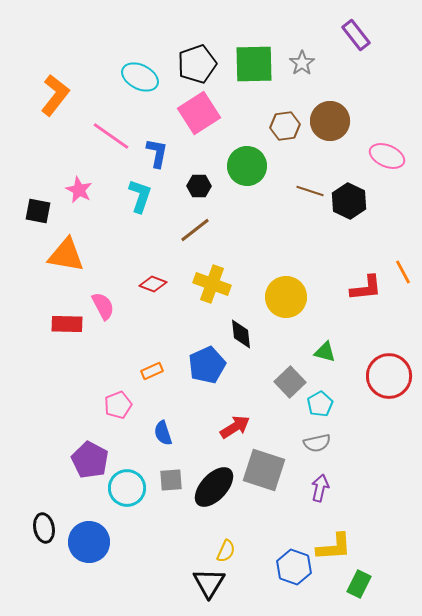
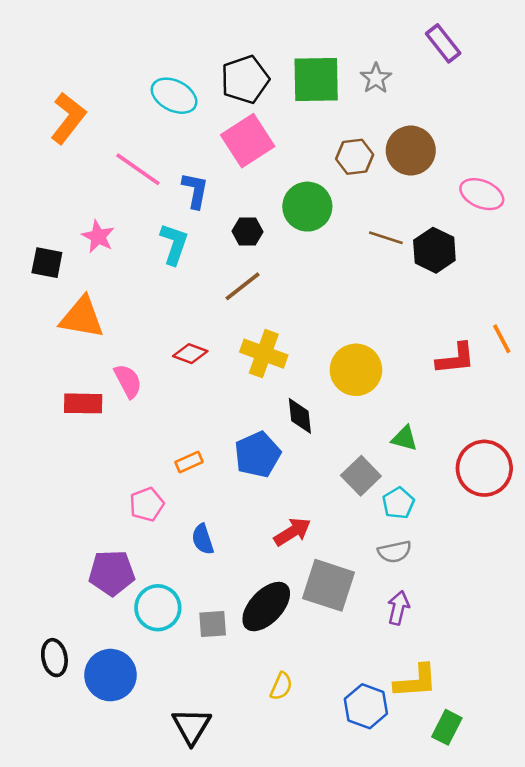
purple pentagon: (90, 460) -> (112, 573), turned -30
gray square: (171, 480) -> (213, 624), moved
black triangle: (209, 583) -> (191, 726), moved

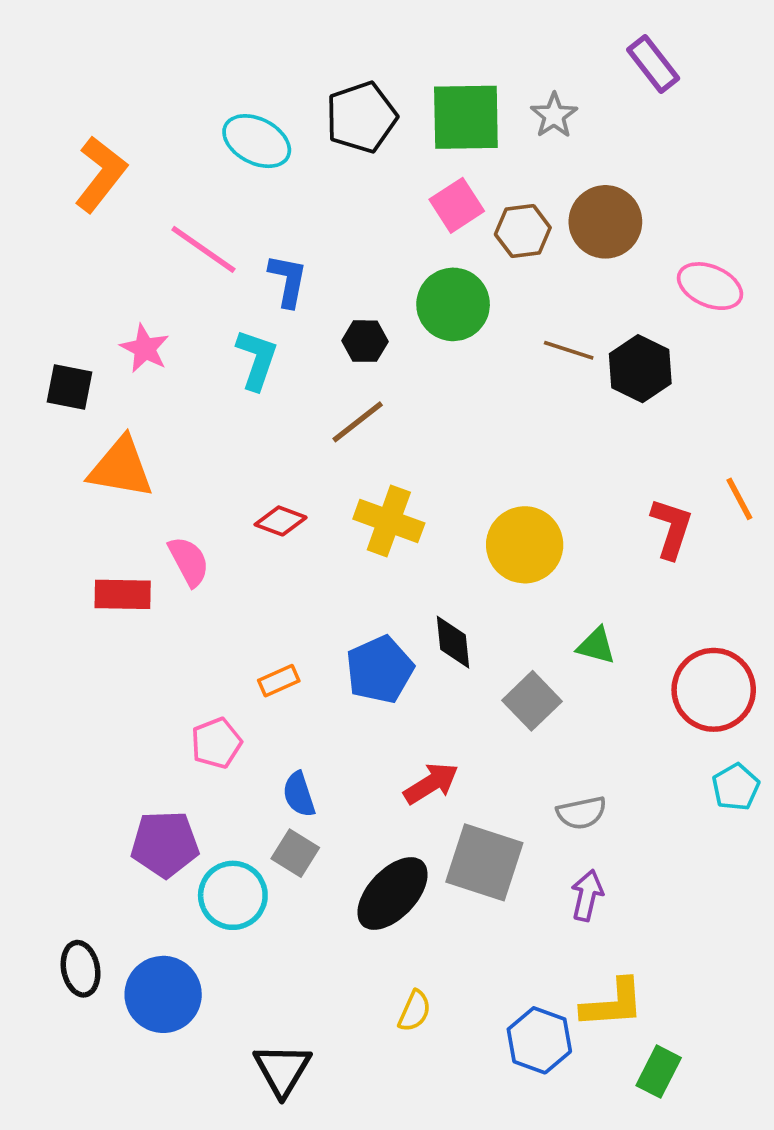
pink square: (248, 141) -> (457, 205), moved, size x0.7
red L-shape: (456, 359) -> (671, 528), turned -66
black diamond: (300, 416) -> (453, 642), moved
cyan pentagon: (398, 503) -> (736, 787), moved
gray square: (213, 624) -> (295, 853), moved, turned 36

